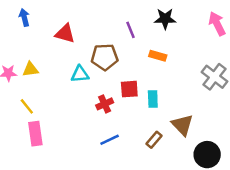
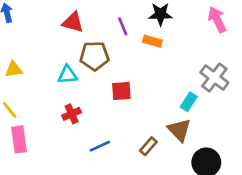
red triangle: (65, 34) -> (73, 22), moved
orange rectangle: (158, 56) -> (152, 41), moved
cyan rectangle: (153, 99) -> (189, 102), moved, turned 35
red cross: (105, 104) -> (72, 114), moved

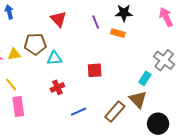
red triangle: (73, 22) -> (58, 19), turned 30
brown pentagon: (94, 56) -> (35, 44), moved
brown rectangle: (148, 146) -> (115, 112), size x1.5

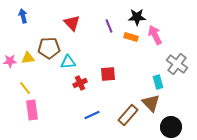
pink arrow: (166, 17) -> (155, 35), moved
cyan rectangle: (145, 78) -> (158, 82), turned -48
red cross: (57, 87) -> (80, 83), moved

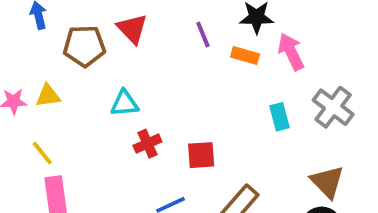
brown pentagon: (49, 48) -> (84, 46), moved
red square: (108, 74) -> (201, 155), moved
cyan rectangle: (158, 82) -> (280, 117), moved
brown triangle: (151, 103) -> (327, 182), moved

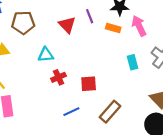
red triangle: (132, 29) -> (67, 25), moved

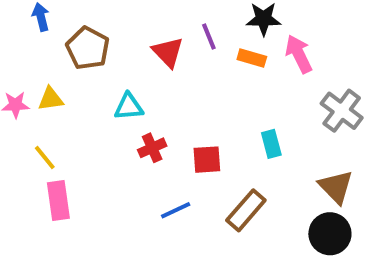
brown pentagon: (23, 23) -> (88, 48), turned 30
cyan rectangle: (132, 62) -> (271, 144), moved

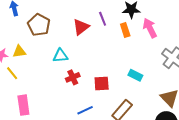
red triangle: (168, 52) -> (81, 27), turned 36
orange rectangle: (252, 58) -> (125, 30), turned 56
cyan rectangle: (271, 144) -> (135, 75), turned -48
yellow line: (45, 158) -> (12, 73), moved

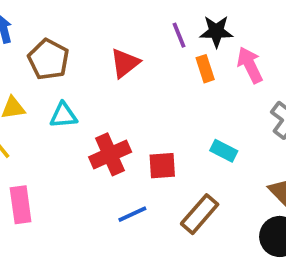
purple line: (103, 19) -> (179, 35), moved
cyan triangle: (60, 56) -> (63, 115), moved
red cross: (73, 77) -> (110, 154), size x1.5

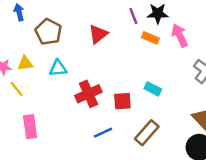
orange rectangle: (205, 69) -> (150, 38), turned -49
cyan rectangle: (224, 151) -> (153, 89), moved

